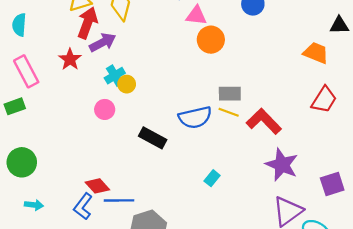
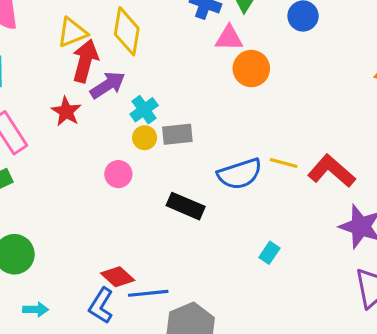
cyan cross: (115, 76) -> (144, 110), moved
gray rectangle: (230, 94) -> (177, 134), moved

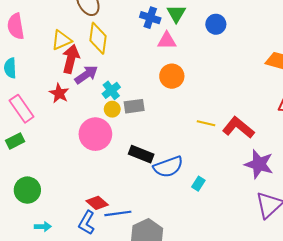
orange circle: (251, 69) -> (172, 76), moved
pink circle: (118, 174) -> (95, 134), size x1.8
blue semicircle: (240, 174) -> (168, 167), moved

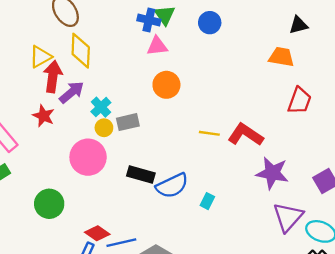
blue cross: (150, 18) -> (149, 20), moved
green circle: (27, 190) -> (49, 204), moved

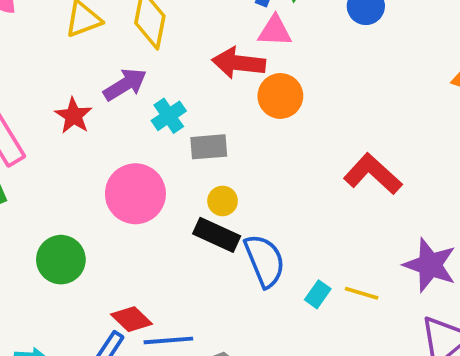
red arrow: (53, 77) -> (239, 63), moved, turned -100
yellow circle: (104, 128) -> (223, 201), moved
yellow line: (209, 133) -> (362, 293), moved
red L-shape: (246, 135) -> (373, 174), moved
blue semicircle: (172, 186) -> (265, 261), turned -96

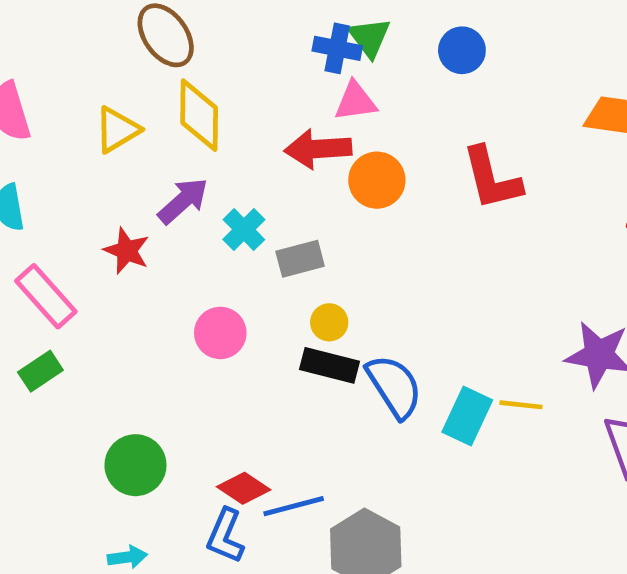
red L-shape: (373, 174) -> (492, 178), moved, turned -136
pink circle: (135, 194) -> (220, 333), size x0.7
green circle: (61, 260) -> (135, 465), moved
cyan rectangle: (318, 294) -> (467, 416), size x1.6

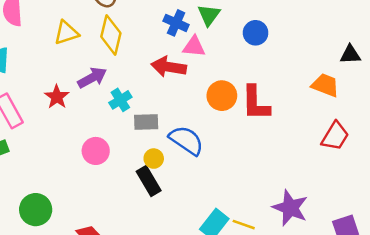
blue cross: (337, 48) -> (176, 23), moved
orange circle: (377, 180) -> (222, 96), moved
black rectangle: (330, 365) -> (149, 181), turned 32
blue semicircle: (394, 386) -> (186, 140), moved, turned -36

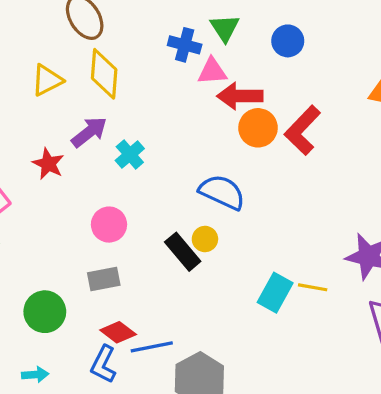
red arrow: (169, 67) -> (240, 96), moved
red L-shape: (256, 103) -> (302, 130), turned 54
gray rectangle: (146, 122) -> (104, 279), moved
yellow circle: (154, 159) -> (205, 239), moved

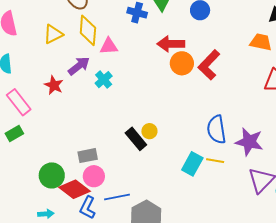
pink triangle: (212, 71) -> (109, 46), moved
blue semicircle: (222, 192) -> (216, 130), moved, turned -124
pink circle: (109, 225) -> (94, 176), moved
red diamond: (118, 332) -> (75, 189), moved, size x1.4

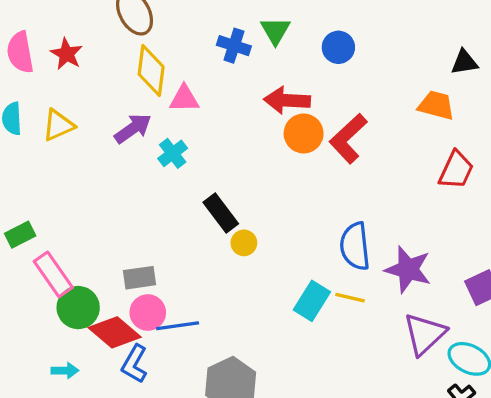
yellow triangle: (53, 34) -> (58, 125), moved
red star: (54, 85) -> (67, 54), moved
pink rectangle: (19, 102) -> (53, 274), moved
black rectangle: (136, 139) -> (221, 213), moved
blue line: (117, 197) -> (178, 326), moved

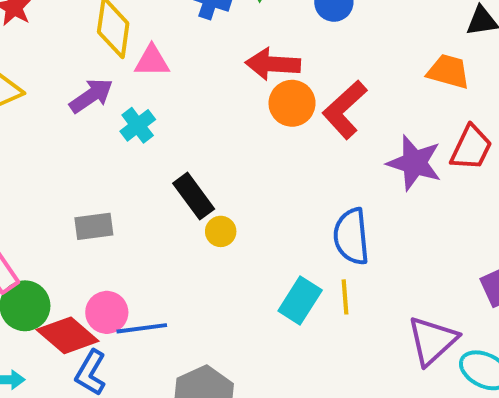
purple star: (408, 269) -> (414, 163), moved
gray rectangle: (139, 278) -> (94, 226), moved
yellow line: (350, 298) -> (345, 297), turned 72

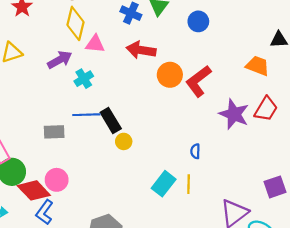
red arrow: (273, 64) -> (141, 50), moved
blue semicircle: (351, 236) -> (195, 151), size x0.5
blue line: (142, 328) -> (86, 115), moved

